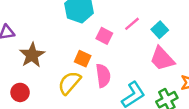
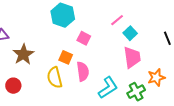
pink line: (132, 24) -> (117, 20), moved
pink trapezoid: (162, 59) -> (132, 57), turned -145
yellow semicircle: (69, 83) -> (55, 78), turned -55

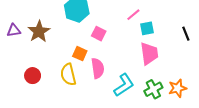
cyan square: (130, 33) -> (147, 28), turned 32
brown star: (23, 54) -> (39, 31), moved
orange star: (156, 78) -> (177, 88), moved
red circle: (13, 86) -> (33, 76), moved

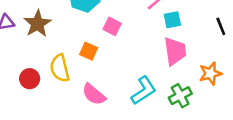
pink semicircle: (98, 68) -> (94, 94), moved, turned 138
yellow semicircle: (68, 75) -> (60, 68), moved
orange star: (177, 88) -> (210, 73), moved

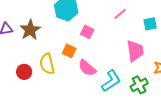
cyan square: (172, 20) -> (150, 24), moved
pink semicircle: (94, 94) -> (87, 68), moved

